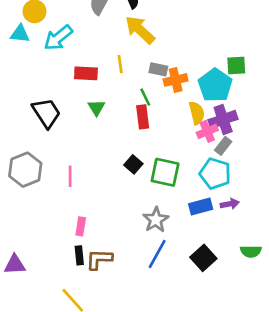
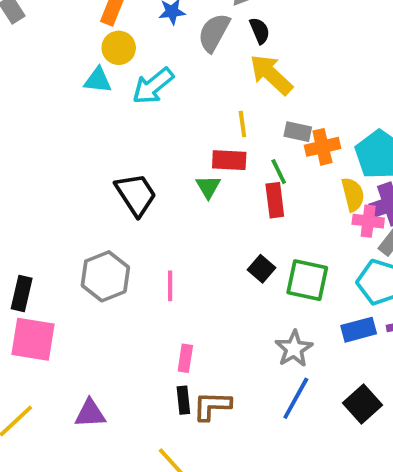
red rectangle: (86, 73) -> (229, 160), moved
pink cross: (207, 131) -> (368, 221), turned 30

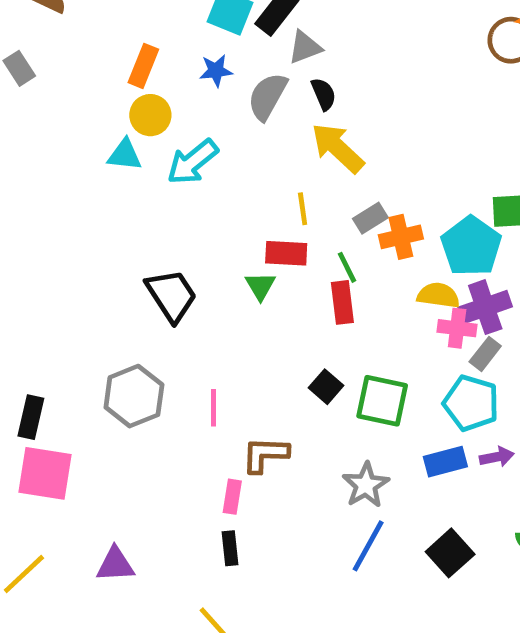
gray rectangle: (298, 132) -> (370, 218), turned -44
yellow semicircle: (353, 194) -> (438, 295), turned -68
brown L-shape: (212, 406) -> (265, 455), moved

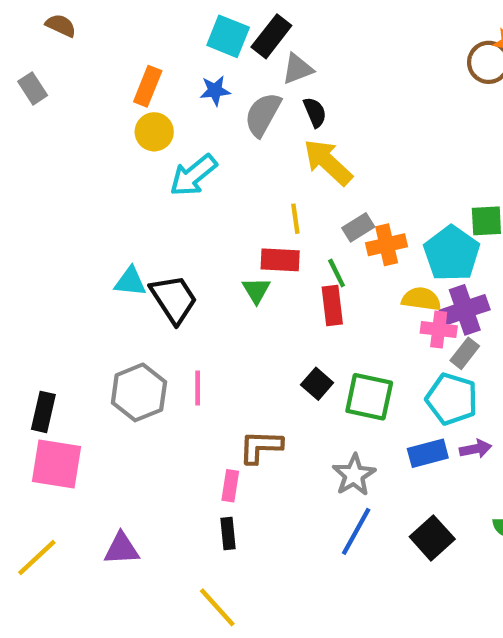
cyan triangle: (125, 155) -> (130, 282), moved
pink line: (214, 408) -> (198, 388), moved

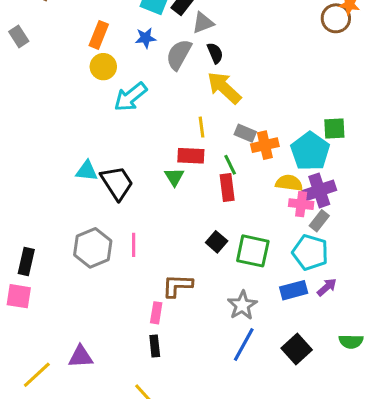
gray rectangle: (358, 227) -> (245, 133), turned 55
purple arrow: (476, 449) -> (327, 287), turned -30
pink square: (56, 464) -> (19, 296), moved, size x0.7
yellow line: (37, 557) -> (37, 375), moved

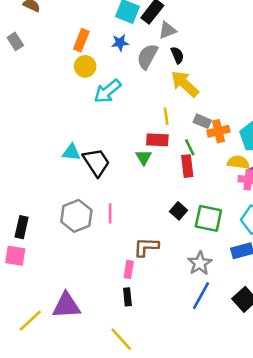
purple triangle: (81, 357) -> (66, 306), size x1.4

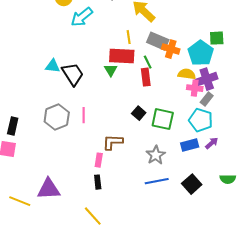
gray rectangle: (202, 121) -> (158, 41), size x1.5
orange cross: (218, 131) -> (171, 49), turned 30
red rectangle: (157, 140) -> (122, 56), size x1.4
blue line: (201, 296) -> (157, 181), turned 50
yellow line: (30, 321) -> (20, 201), turned 65

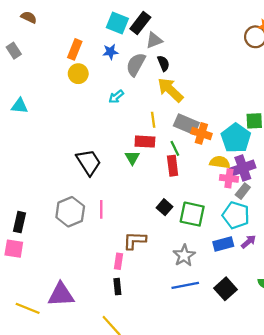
cyan arrow: (82, 17) -> (116, 97), moved, size x0.6
red rectangle: (122, 56) -> (145, 142), size x0.7
cyan triangle: (53, 66) -> (20, 106), moved

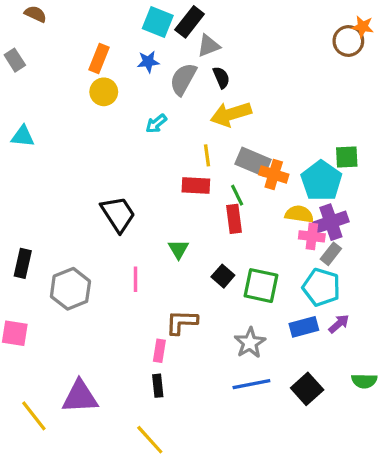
yellow arrow: (170, 90) -> (231, 114), turned -60
green triangle: (132, 158) -> (178, 249), moved
gray hexagon: (70, 212) -> (70, 289), moved
black rectangle: (20, 222) -> (23, 263), moved
yellow line: (28, 308) -> (34, 416), turned 30

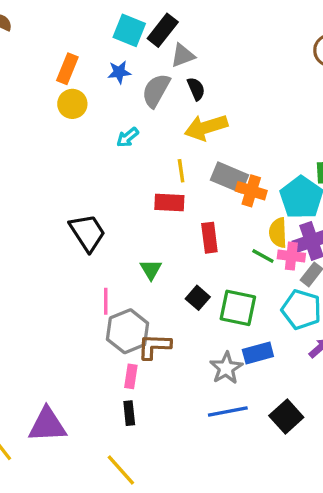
green line: (237, 195) -> (263, 256), moved, turned -35
yellow semicircle: (299, 214) -> (278, 233), turned -100
gray hexagon: (70, 289) -> (128, 331), moved
blue rectangle: (304, 327) -> (258, 353), moved

